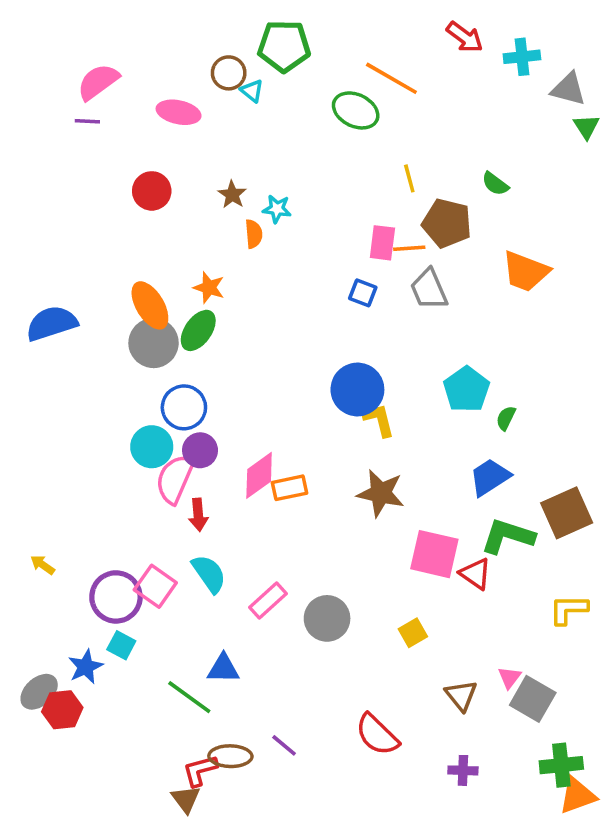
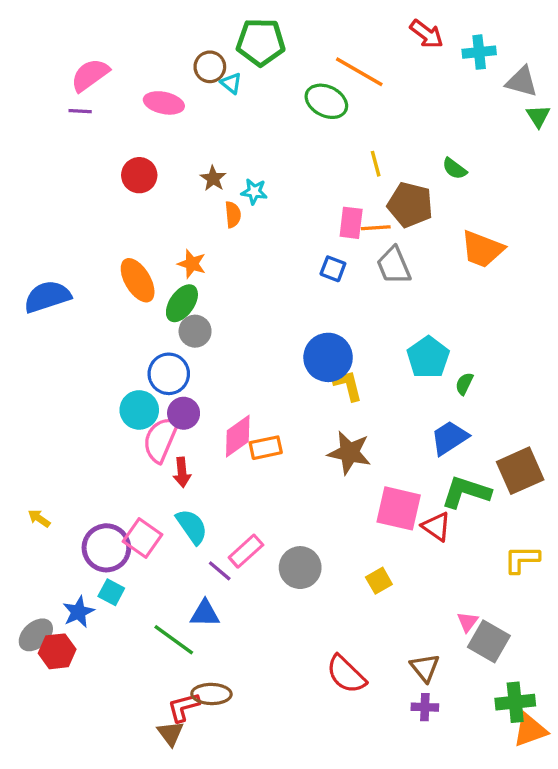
gray circle: (154, 343) -> (195, 331), moved, size x0.7
brown triangle: (461, 695) -> (425, 668), moved
purple line: (284, 745) -> (220, 571), moved

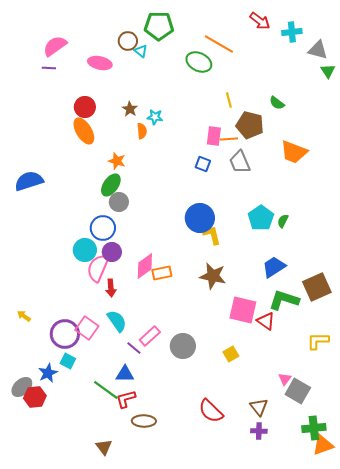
orange ellipse: (138, 280) -> (84, 131), moved
green semicircle: (464, 384) -> (283, 221), moved
brown ellipse: (211, 694) -> (144, 421), moved
red L-shape: (184, 707) -> (126, 399), moved

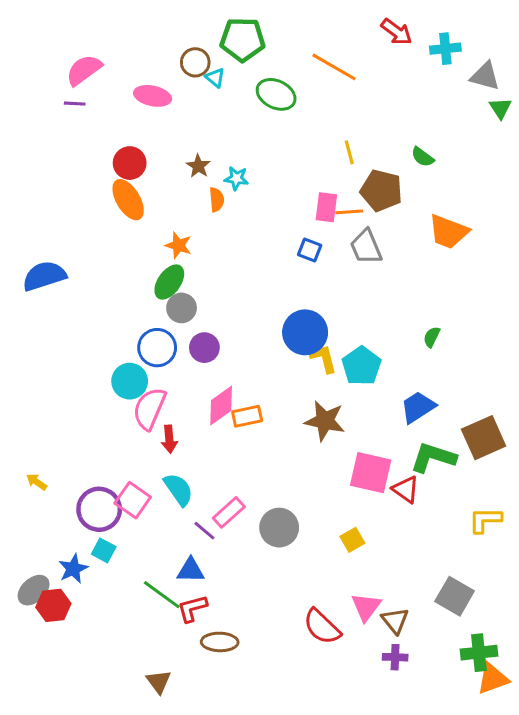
green ellipse: (199, 62) -> (276, 94), moved
cyan pentagon: (261, 218) -> (361, 366), moved
purple circle: (112, 252) -> (204, 348), moved
pink triangle: (285, 379) -> (366, 607), moved, size x1.5

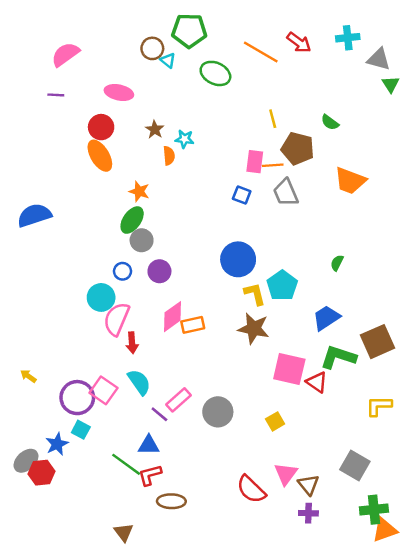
red arrow: (397, 32) -> (299, 42), moved
pink ellipse: (153, 96) -> (119, 93), moved
purple line: (75, 104) -> (56, 95), moved
blue circle: (157, 348) -> (123, 271), size x0.6
yellow L-shape: (323, 358) -> (255, 294), moved

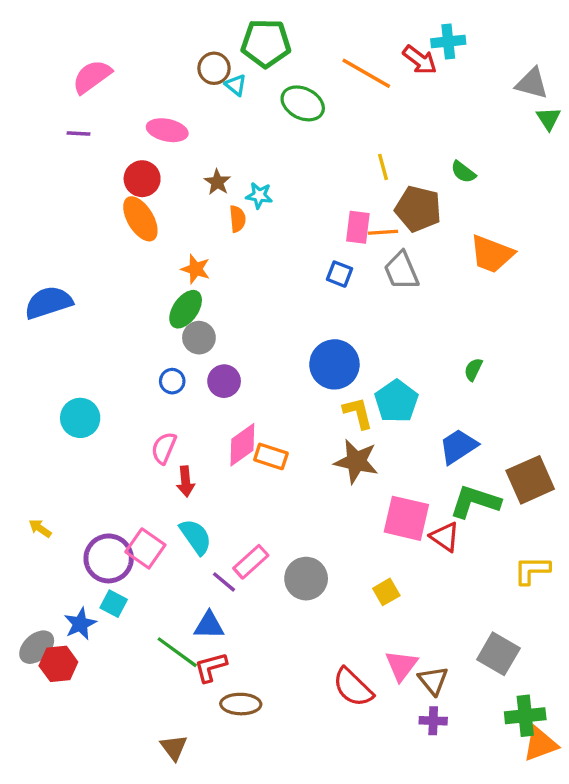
cyan cross: (348, 38) -> (448, 42), moved
cyan circle: (101, 297) -> (80, 418), moved
pink semicircle: (117, 319) -> (164, 448), size x0.7
orange rectangle: (193, 325) -> (271, 456), turned 30

